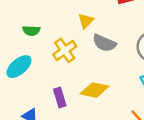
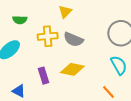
gray semicircle: (104, 43) -> (73, 39), moved
yellow cross: (65, 50) -> (48, 36), turned 30

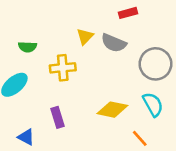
gray semicircle: (73, 39) -> (114, 43), moved
yellow diamond: (72, 69) -> (112, 110), moved

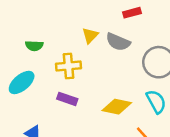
purple rectangle: (58, 117) -> (67, 99), moved, turned -54

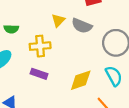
yellow diamond: (117, 107) -> (81, 80), turned -30

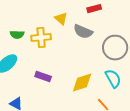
yellow triangle: (58, 20) -> (61, 19), moved, turned -32
yellow cross: (40, 46) -> (41, 38), moved

